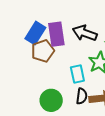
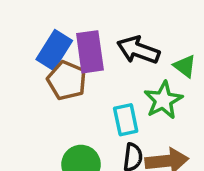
brown pentagon: (43, 51) -> (67, 80), turned -30

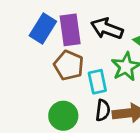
brown pentagon: (67, 80) -> (69, 65), moved

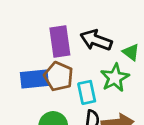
blue rectangle: (43, 29) -> (34, 79), moved, turned 52

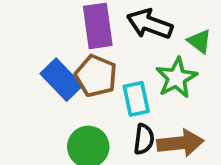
blue rectangle: (34, 79) -> (61, 80), turned 52

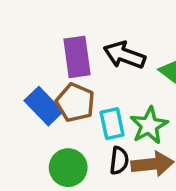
green star: (176, 78) -> (149, 125), moved

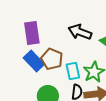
purple rectangle: (77, 57) -> (32, 33), moved

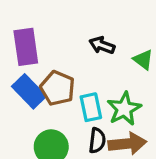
black arrow: (80, 32) -> (102, 45), size x0.7

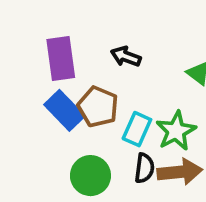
black arrow: (102, 45) -> (126, 57), moved
cyan rectangle: (91, 107) -> (137, 129), turned 36

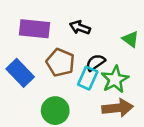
purple rectangle: (61, 58) -> (34, 29), turned -76
blue rectangle: (64, 110) -> (20, 73), moved
black semicircle: (144, 168) -> (95, 63), moved, turned -132

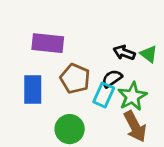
black arrow: (80, 27) -> (124, 53), moved
blue rectangle: (20, 73) -> (33, 90), turned 44
brown arrow: (118, 108) -> (135, 126), turned 68

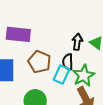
black arrow: (124, 53) -> (77, 42), turned 77
black semicircle: (112, 79) -> (68, 62), turned -56

